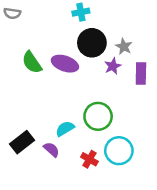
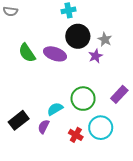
purple rectangle: (141, 73) -> (119, 94), moved, turned 42
purple semicircle: (51, 149) -> (44, 127), turned -104

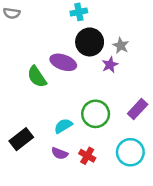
green semicircle: (27, 53) -> (37, 77), moved
purple semicircle: (44, 127) -> (60, 153), moved, turned -96
cyan circle: (101, 128) -> (130, 152), moved

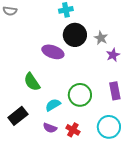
purple star: (110, 65) -> (113, 55), moved
green semicircle: (37, 77) -> (32, 82), moved
purple rectangle: (138, 109) -> (115, 91), turned -54

